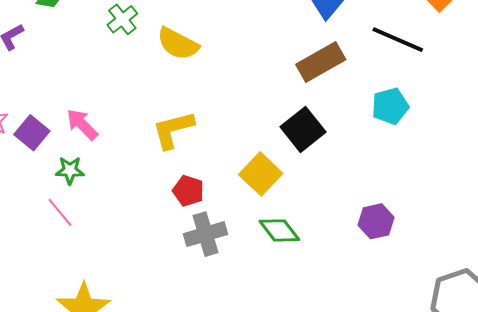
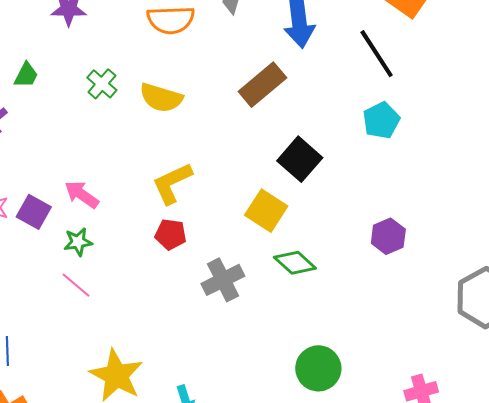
black line: (398, 40) -> (377, 54), turned 44
brown rectangle: (321, 62) -> (262, 85), moved
red pentagon: (188, 191) -> (171, 234), moved

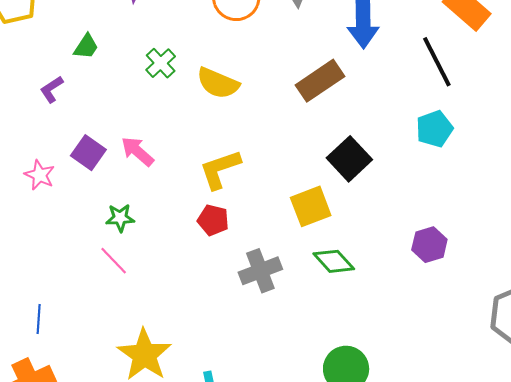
pink arrow: (82, 194) -> (137, 151), moved
yellow square: (266, 211) -> (311, 206), turned 30
purple square: (34, 212) -> (88, 153), moved

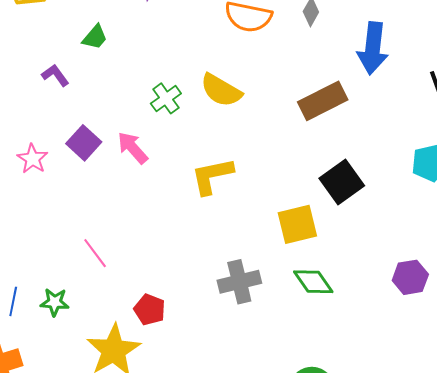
green cross: (161, 63) -> (166, 98), moved
purple L-shape: (52, 89) -> (55, 75), turned 80
green star: (120, 218) -> (55, 302), moved
red pentagon: (213, 220) -> (150, 310), moved

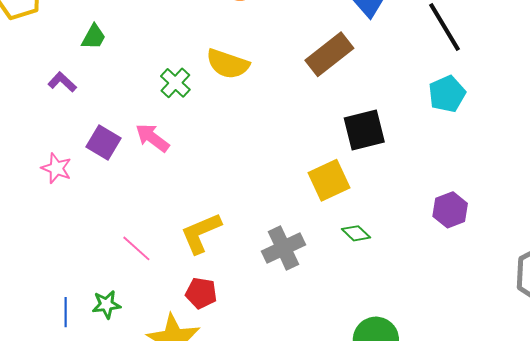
yellow L-shape: (212, 176) -> (201, 233), moved
black square: (342, 182) -> (364, 130), turned 33
green diamond: (313, 282) -> (356, 233), size x0.7

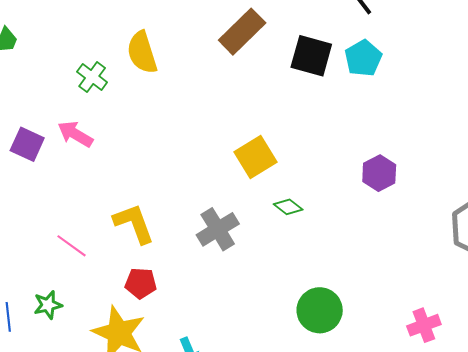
yellow semicircle: (228, 64) -> (142, 52), turned 60
black square: (364, 130) -> (311, 56), moved, turned 36
yellow L-shape: (201, 233) -> (134, 223), turned 99

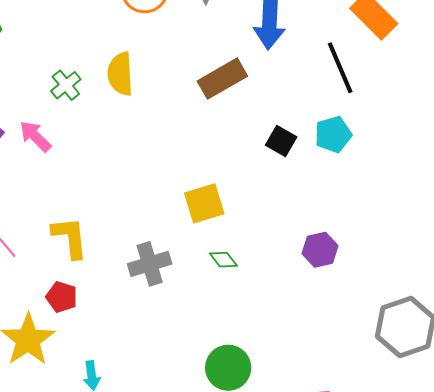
black square: (311, 56) -> (281, 141), moved, size x0.7

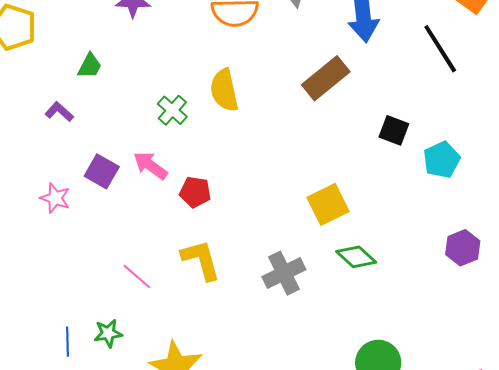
cyan pentagon: (333, 134) -> (442, 160), moved
purple hexagon: (320, 250) -> (463, 248), moved
green diamond: (223, 260) -> (356, 257), size x1.4
red pentagon: (62, 297) -> (195, 192), moved

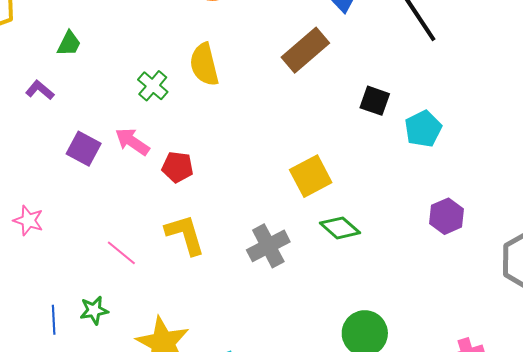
pink star: (55, 198) -> (28, 220), moved

